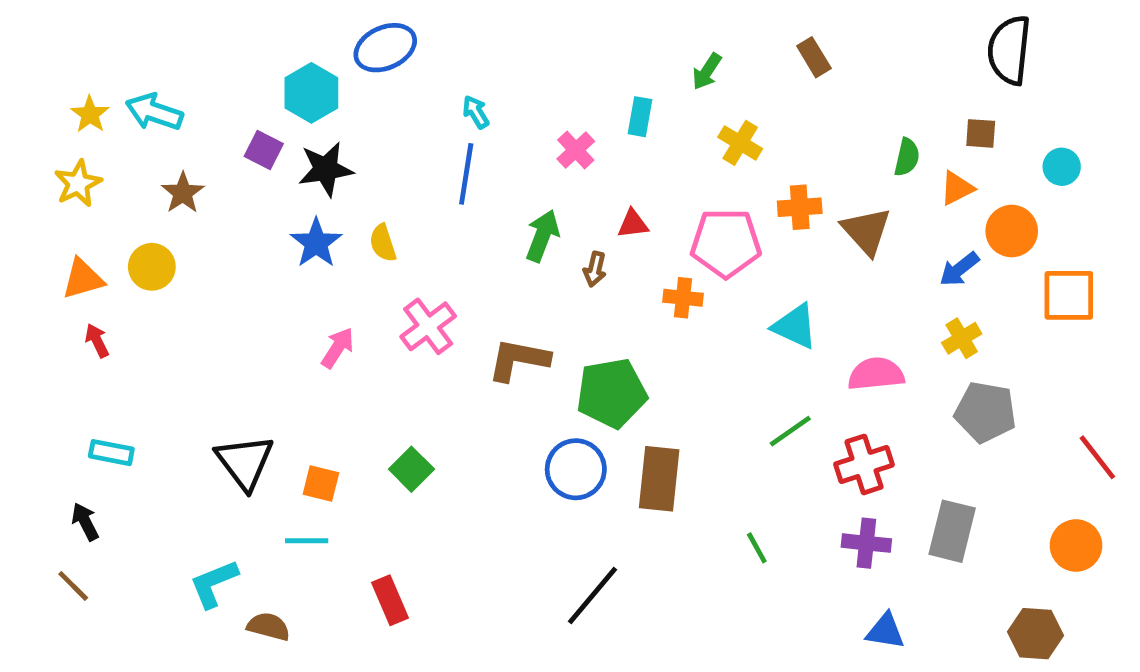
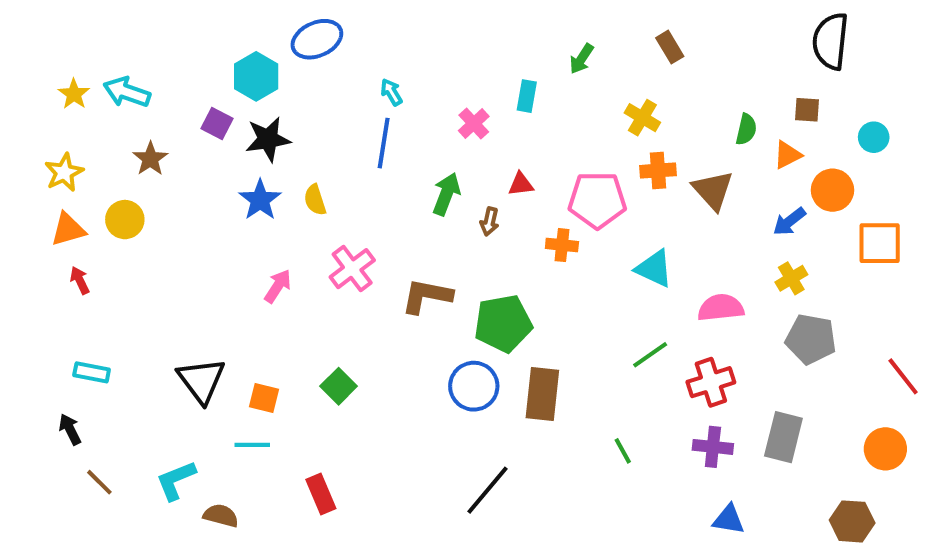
yellow cross: (740, 143) -> (642, 118), moved
yellow star: (78, 183) -> (64, 172), moved
brown line: (73, 586) -> (99, 482), moved

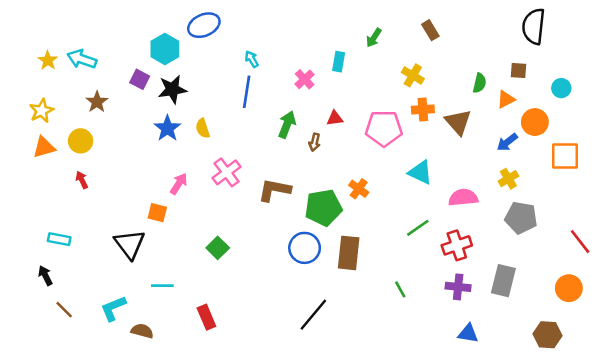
orange cross: (562, 245) -> (359, 189), moved, turned 30
red arrow: (80, 280) -> (82, 180), moved
orange square: (264, 398) -> (157, 213), moved

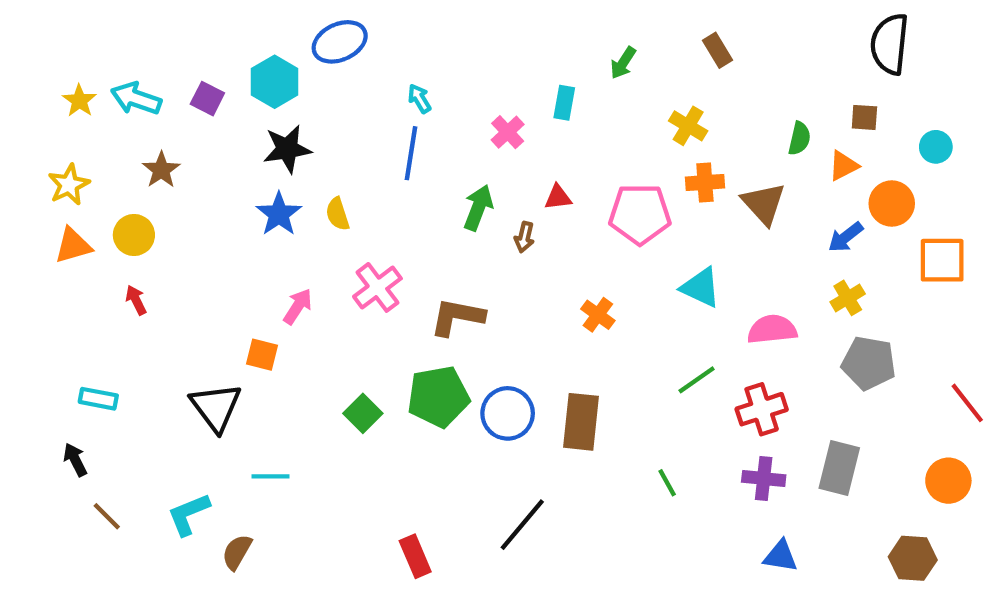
purple square: (140, 79) -> (207, 99), moved
green pentagon: (323, 208) -> (438, 397), moved
red rectangle: (206, 317) -> (415, 556), moved
brown semicircle: (142, 331) -> (237, 552), turned -75

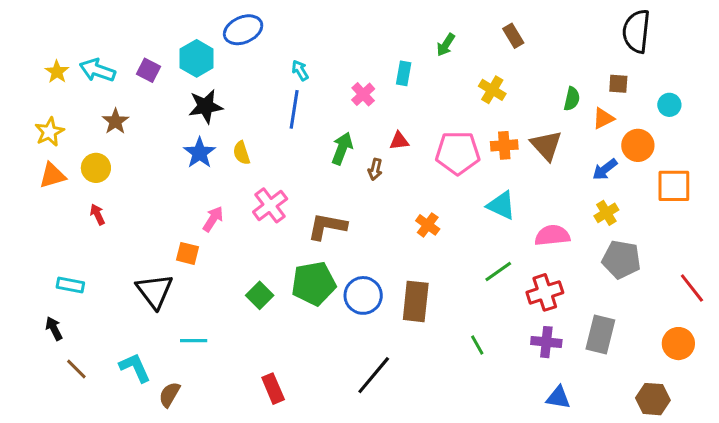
orange cross: (705, 183) -> (504, 145), moved
cyan L-shape: (189, 514) -> (135, 368), turned 88
red rectangle: (415, 556) -> (273, 389), moved

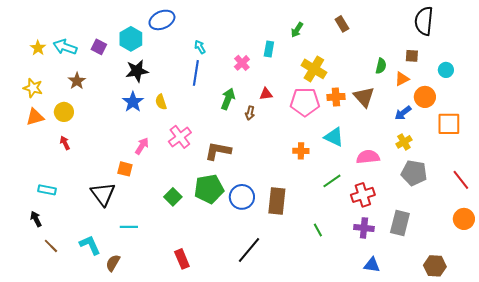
yellow cross: (492, 90) -> (314, 69), moved, size x1.4
yellow star: (49, 132) -> (33, 88), turned -30
orange cross: (428, 225) -> (301, 151), moved, turned -35
red line: (692, 288) -> (461, 180), moved
orange circle: (678, 344) -> (464, 219), moved

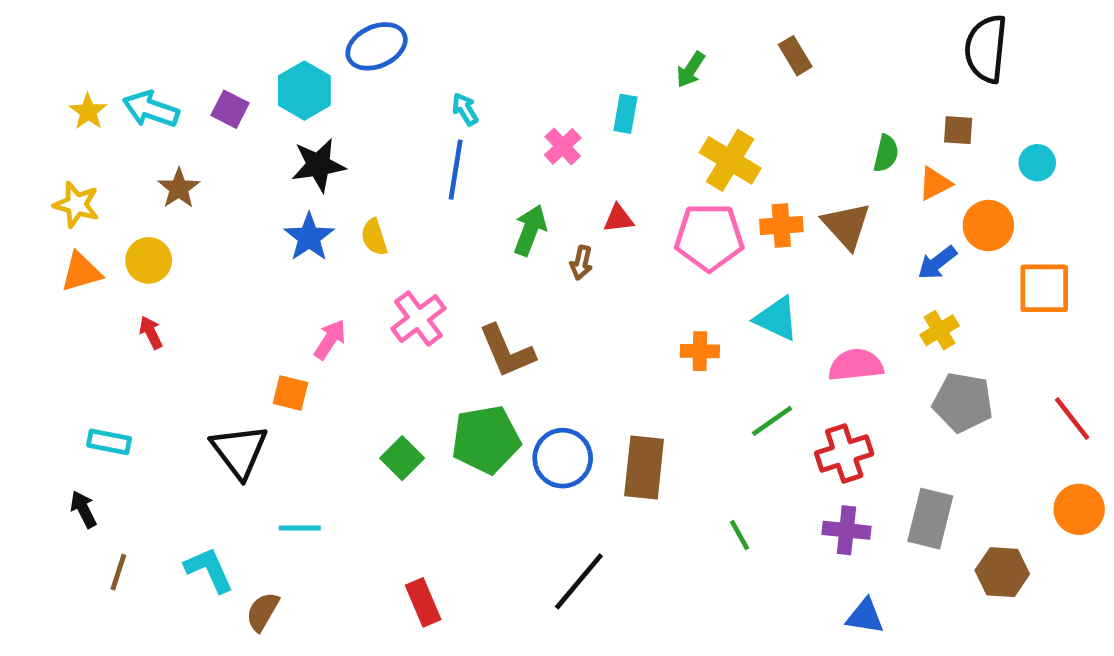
brown L-shape: (218, 151) -> (507, 351), turned -124
brown line: (51, 246) -> (118, 572), turned 63
brown hexagon: (435, 266) -> (1002, 572), moved

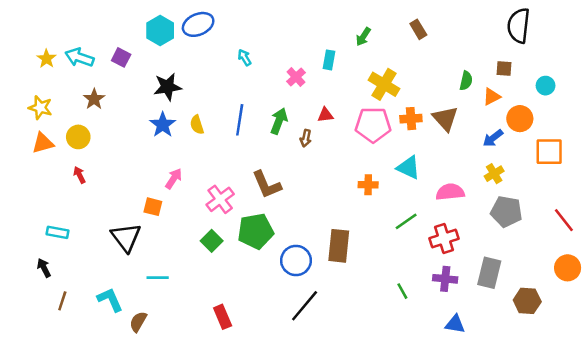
cyan hexagon: (304, 91) -> (160, 31), moved
blue line: (456, 170) -> (240, 120), moved
pink cross: (418, 319) -> (220, 199), moved
blue circle: (563, 458) -> (296, 261), moved
green line: (739, 535) -> (402, 291), moved

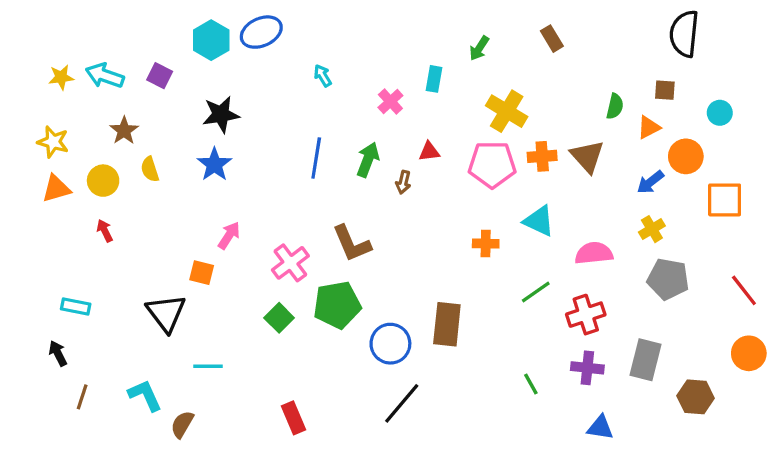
yellow star: (46, 59) -> (61, 77), turned 30
yellow semicircle: (197, 125) -> (150, 169), moved

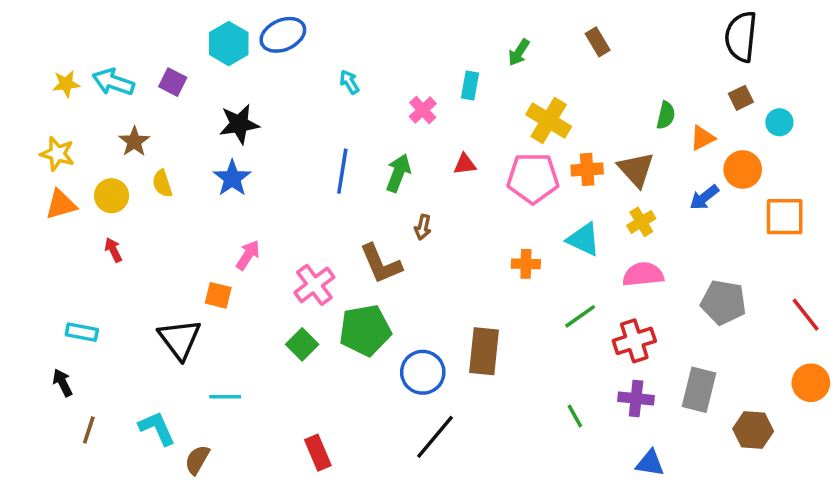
brown square: (665, 90) -> (741, 98), moved, turned -30
brown arrow: (403, 182) -> (423, 227), moved
yellow cross: (652, 229) -> (641, 222), moved

